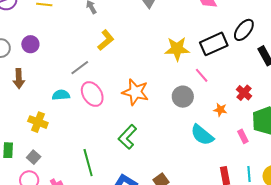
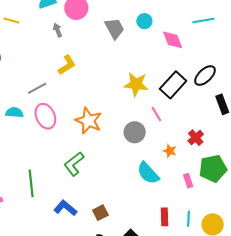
black rectangle: (214, 44) -> (173, 85), turned -32

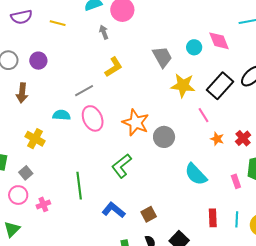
cyan circle: (144, 21) -> (194, 47), moved
gray trapezoid: (115, 28) -> (162, 57), moved
gray circle: (135, 132) -> (164, 137), moved
orange star: (170, 151) -> (217, 139), moved

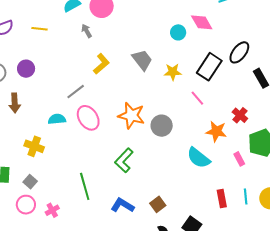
gray trapezoid: (162, 57) -> (142, 60), moved
yellow star: (183, 86) -> (173, 72), size x0.7
orange star: (217, 139) -> (216, 131), moved, size x1.5

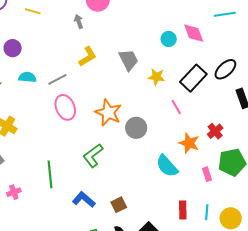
cyan semicircle: (57, 119) -> (27, 77), moved

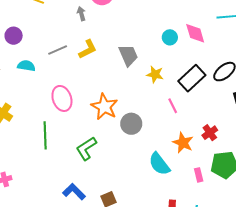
gray line: (57, 79) -> (58, 50), moved
green line: (50, 174) -> (45, 135), moved

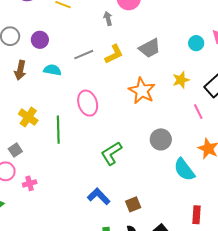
gray trapezoid: (128, 55) -> (150, 48), moved, turned 85
yellow star: (155, 74) -> (181, 80), turned -30
orange star: (104, 107) -> (142, 91), moved
gray circle: (131, 124) -> (161, 139), moved
green line: (45, 135) -> (58, 130), moved

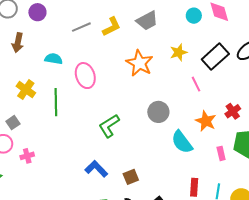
cyan semicircle: (52, 70) -> (54, 59), moved

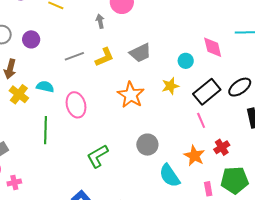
cyan circle: (194, 16) -> (186, 61), moved
pink line: (196, 84) -> (201, 120), moved
yellow cross: (26, 90) -> (19, 94), moved

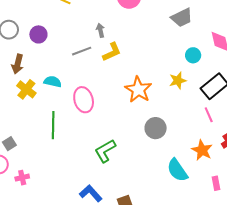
gray arrow: (100, 21) -> (100, 30), moved
gray trapezoid: (140, 53) -> (182, 18), moved
gray circle: (147, 145) -> (156, 128), moved

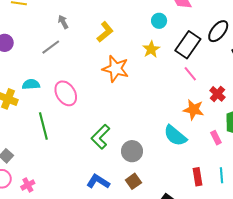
yellow L-shape: (112, 52) -> (105, 32), moved
gray circle: (156, 128) -> (132, 151), moved

